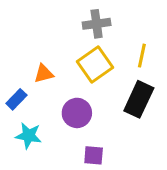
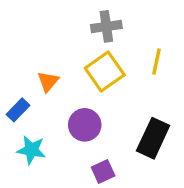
orange triangle: (44, 74) -> (48, 81), turned -35
black rectangle: (139, 99) -> (153, 138), moved
purple square: (94, 155) -> (103, 172), turned -30

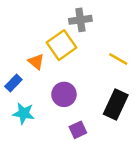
yellow line: (156, 61) -> (118, 59), moved, turned -72
yellow square: (105, 71) -> (61, 45), moved
orange triangle: (48, 81) -> (36, 62), turned -30

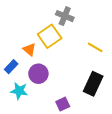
gray cross: (80, 20) -> (65, 16), turned 30
purple circle: (64, 94) -> (38, 74), moved

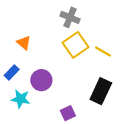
yellow square: (50, 36) -> (75, 45), moved
orange triangle: (29, 49) -> (24, 43), moved

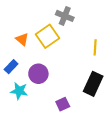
yellow square: (75, 45) -> (48, 36), moved
yellow line: (103, 52) -> (95, 47), turned 63

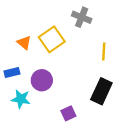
gray cross: (65, 16) -> (82, 17), moved
blue rectangle: (11, 67) -> (12, 72), turned 32

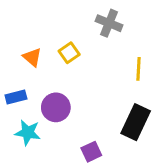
yellow square: (52, 39) -> (69, 53), size x0.6

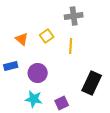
gray cross: (109, 23) -> (74, 16), turned -30
yellow line: (139, 69) -> (71, 46), moved
cyan star: (28, 132) -> (34, 99), moved

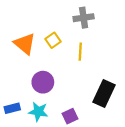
orange triangle: (22, 39) -> (25, 44), size x1.5
blue rectangle: (11, 66) -> (12, 108), moved

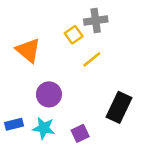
yellow square: (53, 40) -> (74, 35), moved
yellow line: (80, 52) -> (92, 59), turned 48

